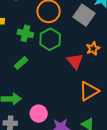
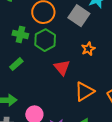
red triangle: (75, 61) -> (62, 68), moved

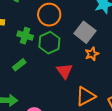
gray square: (79, 16) -> (85, 32), moved

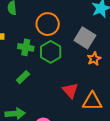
red triangle: (64, 71) -> (70, 90), moved
orange triangle: (86, 96) -> (92, 101), turned 35

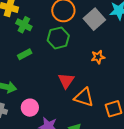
gray square: (85, 38) -> (94, 19), moved
green cross: (26, 47) -> (24, 25), moved

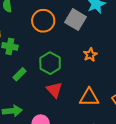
green hexagon: (58, 38) -> (50, 63), moved
red triangle: (66, 81) -> (54, 90), moved

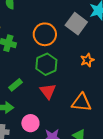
orange circle: (43, 21) -> (45, 34), moved
green rectangle: (19, 74) -> (15, 85), moved

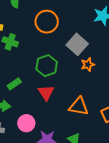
gray square: (76, 24) -> (77, 44), moved
orange circle: (45, 34) -> (47, 22), moved

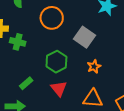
orange star: (88, 65) -> (94, 66), moved

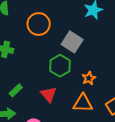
green hexagon: (56, 62) -> (60, 66), moved
orange star: (94, 66) -> (89, 78), moved

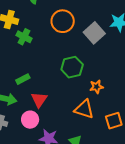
gray square: (72, 42) -> (94, 33), moved
red triangle: (48, 94) -> (39, 100), moved

